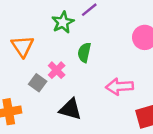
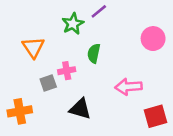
pink cross: (57, 70) -> (67, 71), turned 35
gray square: (38, 83) -> (48, 83), turned 35

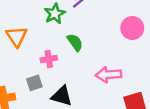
green semicircle: (94, 53) -> (75, 42), turned 132
gray square: (48, 83) -> (34, 83), moved

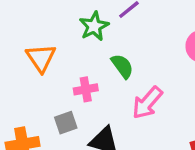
pink arrow: (108, 75) -> (147, 103), moved, turned -45

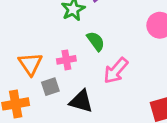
orange triangle: (41, 58) -> (30, 64), moved

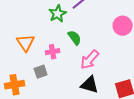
orange triangle: (30, 64) -> (26, 43), moved
black triangle: (81, 101) -> (90, 85), moved

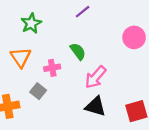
green star: (58, 14) -> (31, 23), moved
gray square: (41, 72) -> (38, 91), turned -32

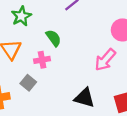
green semicircle: (78, 51) -> (54, 38), moved
pink arrow: (95, 77) -> (105, 60), moved

